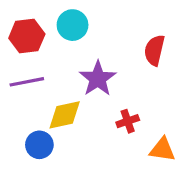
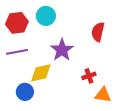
red cross: (128, 121) -> (89, 76), moved

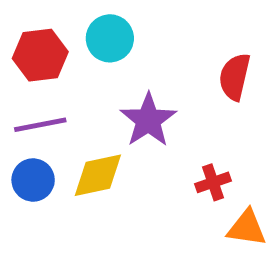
blue circle: (25, 92) -> (33, 180), moved

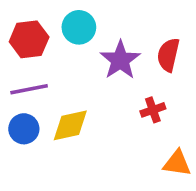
purple star: (148, 120) -> (120, 60), moved
red cross: (213, 182) -> (153, 110), moved

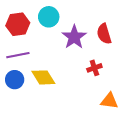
red semicircle: (168, 55) -> (104, 34), turned -30
yellow diamond: (70, 125) -> (43, 77), turned 70

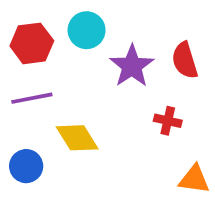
red cross: (94, 68) -> (168, 121), turned 32
blue circle: (15, 80) -> (26, 166), moved

